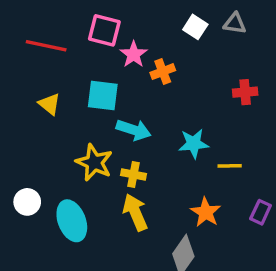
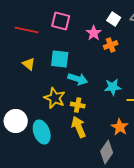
pink star: (134, 54) -> (94, 33), moved
orange cross: (163, 72) -> (111, 45), moved
white circle: (27, 202) -> (16, 121), size x1.5

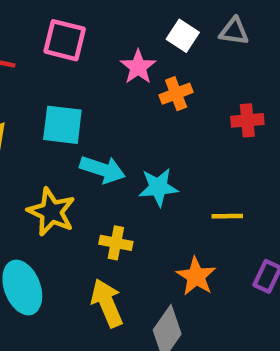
cyan star: (113, 87) -> (158, 187), moved
yellow cross: (78, 105) -> (116, 243), moved
yellow arrow: (79, 127) -> (107, 303), moved

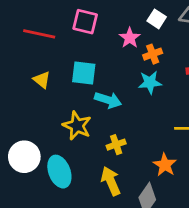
cyan star: (158, 187) -> (150, 82), moved
yellow cross: (116, 243) -> (116, 145), turned -30

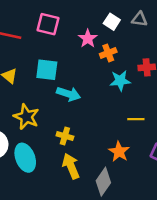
cyan star: (150, 82) -> (120, 81), moved
yellow star: (77, 126) -> (26, 117), moved
yellow cross: (116, 145) -> (65, 136), moved, turned 35

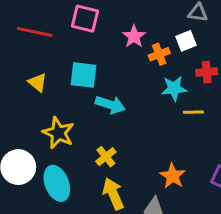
white square: (112, 22) -> (186, 41), moved, turned 35
yellow line: (136, 119) -> (193, 112), moved
yellow cross: (65, 136) -> (106, 157), turned 35

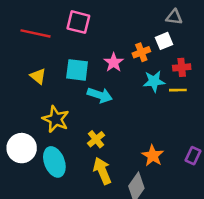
pink star: (134, 36) -> (114, 62), moved
yellow line: (193, 112) -> (178, 90), moved

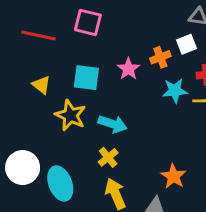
cyan arrow: (100, 95) -> (113, 124), moved
yellow star: (56, 119) -> (70, 115), moved

